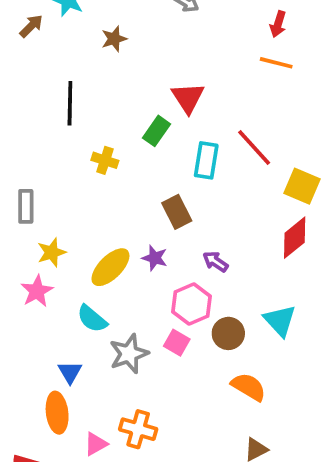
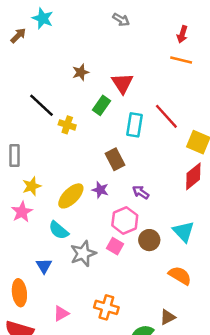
brown star: (114, 39) -> (81, 72), moved
black line: (70, 103) -> (41, 105), moved, turned -48
orange semicircle: (249, 387) -> (180, 276), moved
orange ellipse: (57, 413) -> (19, 293), moved
orange cross: (138, 429) -> (106, 307), moved

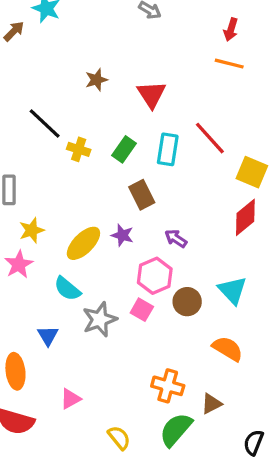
green rectangle: (101, 105) -> (124, 149), moved
orange cross: (106, 307) -> (168, 386), moved

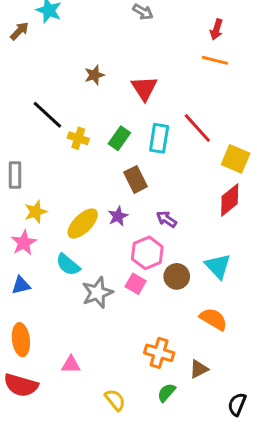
purple star: (122, 235) -> (118, 216), turned 30
blue triangle: (48, 336) -> (21, 285), moved, turned 48
pink triangle: (71, 399) -> (71, 365), turned 30
green semicircle: (176, 430) -> (166, 393), size x0.6

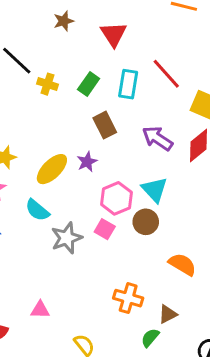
purple arrow: (166, 219) -> (157, 138), moved, size x1.5
cyan triangle: (218, 266) -> (155, 190), moved
green semicircle: (166, 393) -> (150, 338), moved

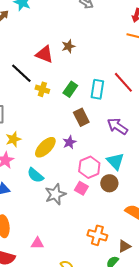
brown star: (64, 21) -> (68, 46), moved
red triangle: (113, 34) -> (44, 54), moved, turned -36

